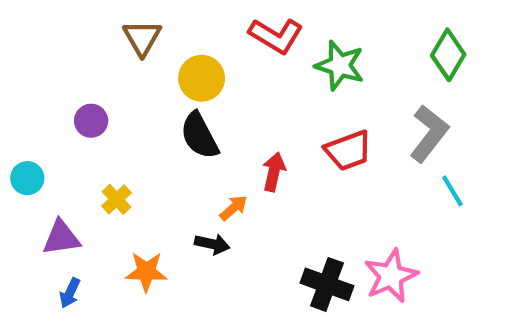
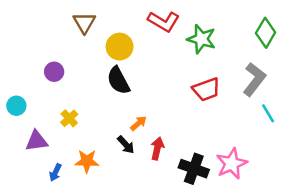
red arrow: (274, 172) -> (157, 149), moved
black arrow: (212, 244) -> (126, 145), turned 36
blue arrow: (70, 293) -> (55, 172), moved

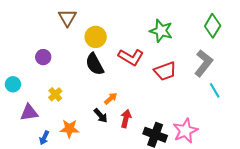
red L-shape: (164, 21) -> (131, 57), moved

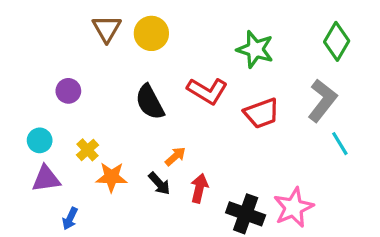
yellow circle: (96, 37) -> (151, 33), moved
cyan circle: (13, 84) -> (40, 140), moved
orange star: (69, 129) -> (111, 177), moved

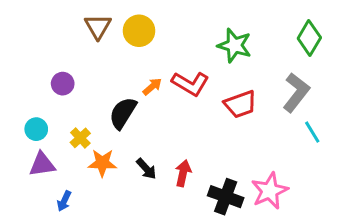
black semicircle: (150, 102) -> (123, 113), moved, turned 60
orange arrow: (175, 156) -> (152, 87), moved

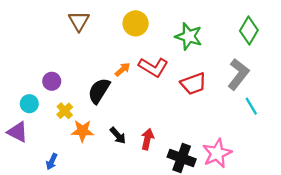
yellow circle: (139, 31) -> (136, 23), moved
purple circle: (63, 84) -> (52, 81), moved
purple triangle: (42, 164) -> (17, 132), moved, turned 35

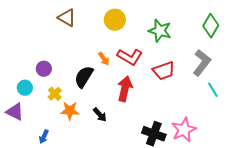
brown triangle: (79, 21) -> (67, 18), turned -30
orange arrow: (123, 69) -> (104, 59), turned 96
red arrow: (147, 139) -> (125, 89), moved, size x1.4

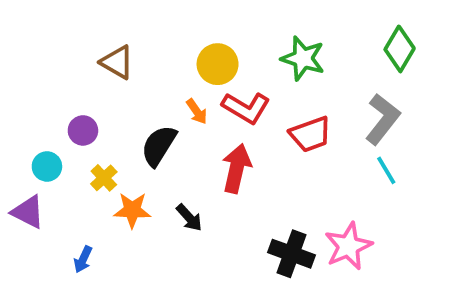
brown triangle: (67, 18) -> (117, 62), moved
yellow circle: (115, 20) -> (218, 64), moved
cyan line: (213, 90) -> (386, 170), moved

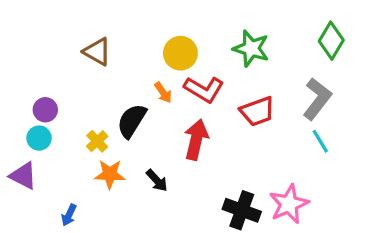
purple circle: (83, 130) -> (45, 110), moved
yellow cross: (104, 178) -> (97, 141), moved

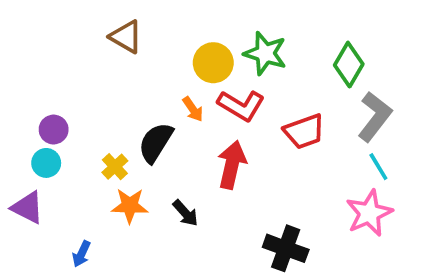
green diamond: (331, 41) -> (349, 65), moved
green star: (251, 48) -> (265, 53), moved
brown triangle: (97, 52) -> (126, 37), moved
pink star: (289, 204) -> (369, 213), moved

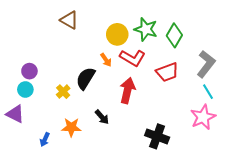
green diamond: (349, 65) -> (174, 35), moved
orange star: (130, 206) -> (71, 127), moved

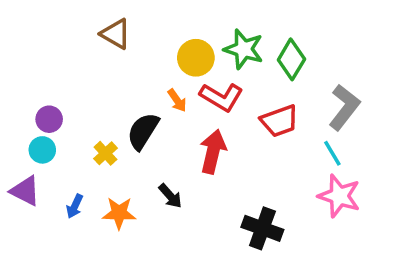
cyan line: (208, 92) -> (332, 153), moved
pink star: (203, 117) -> (339, 196), turned -30
blue arrow: (45, 140) -> (75, 206), moved

